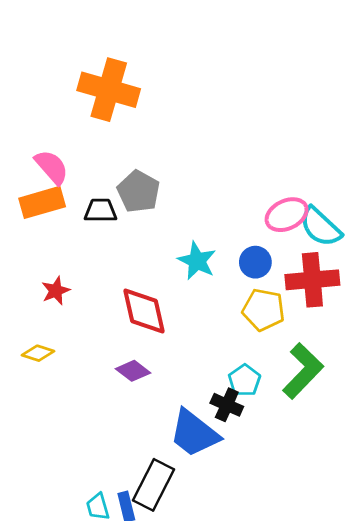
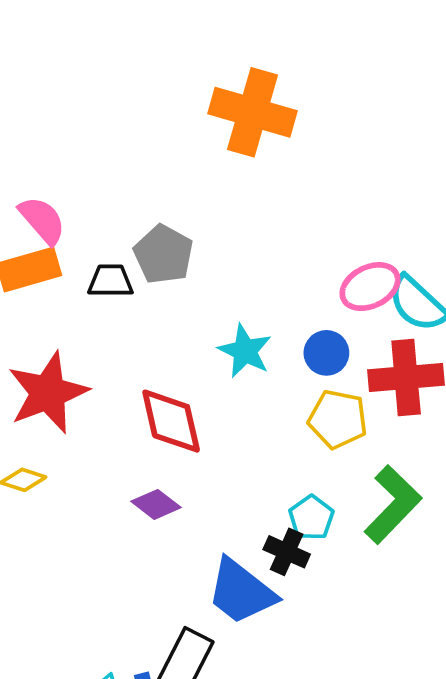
orange cross: (109, 90) -> (253, 112), moved
red star: (56, 291) -> (48, 393), size x2.0

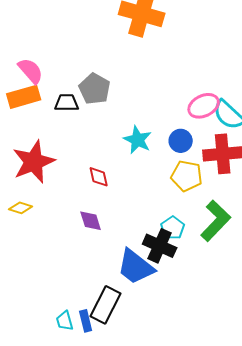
red diamond: (171, 421) -> (99, 177), size x0.6
purple diamond: (156, 504) -> (91, 221), turned 35
black cross: (287, 552) -> (160, 246), size x1.4

